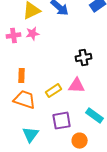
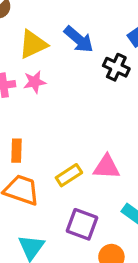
black cross: (84, 58) -> (116, 67), moved, turned 35
purple square: (62, 121) -> (82, 224), turned 30

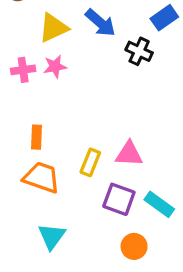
yellow rectangle: (69, 175) -> (90, 162), turned -35
purple square: (82, 224) -> (119, 199), moved

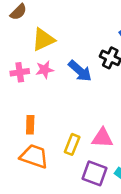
blue arrow: (100, 23) -> (80, 71), moved

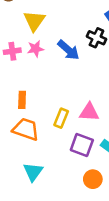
yellow triangle: (43, 40) -> (34, 21), turned -30

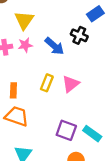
pink triangle: (89, 112) -> (71, 84), moved, turned -42
yellow rectangle: (61, 118) -> (47, 83), moved

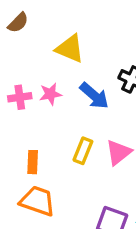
yellow triangle: (24, 20) -> (70, 49), moved, turned -42

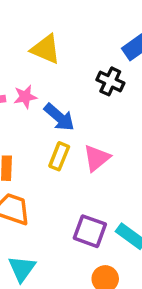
blue arrow: (94, 96) -> (59, 117), moved

